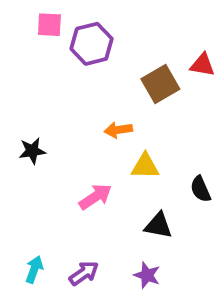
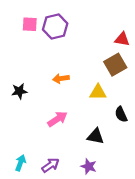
pink square: (49, 25) -> (30, 24), moved
brown square: (160, 84) -> (115, 65), moved
orange arrow: (118, 130) -> (61, 79), moved
yellow triangle: (145, 166) -> (98, 92), moved

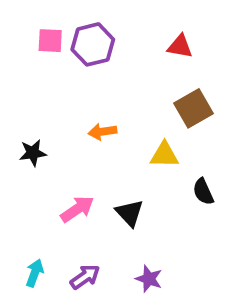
red triangle: (122, 39) -> (180, 46), moved
pink arrow: (57, 119) -> (77, 209), moved
black triangle: (96, 136) -> (130, 213), moved, turned 36

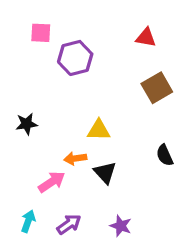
purple hexagon: (93, 44) -> (75, 58), moved
orange arrow: (102, 132) -> (75, 158), moved
yellow triangle: (164, 155) -> (99, 130), moved
pink arrow: (77, 209) -> (52, 182), moved

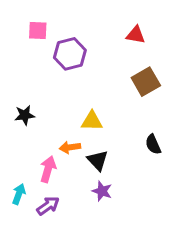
pink arrow: (52, 182) -> (48, 169), turned -40
cyan arrow: (28, 221) -> (19, 194), moved
purple arrow: (69, 224) -> (48, 206), moved
purple star: (121, 226) -> (102, 191), moved

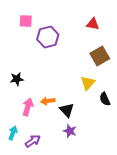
yellow triangle: (92, 121) -> (88, 83), moved, turned -49
pink arrow: (48, 169) -> (28, 107), moved

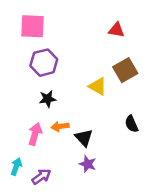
pink square: (26, 21) -> (33, 26), size x1.5
purple hexagon: (48, 37) -> (44, 63), moved
black star: (17, 79) -> (48, 99), moved
yellow triangle: (88, 83) -> (98, 86), moved, turned -42

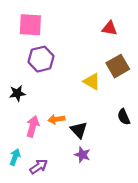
black star: (48, 99) -> (17, 93), moved

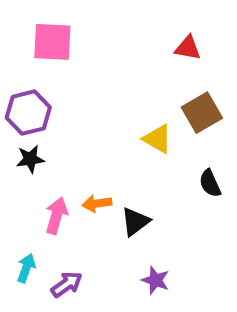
purple hexagon: (41, 59) -> (28, 113), moved
black semicircle: (124, 117) -> (210, 183), moved
black triangle: (79, 130) -> (135, 222), turned 36
purple star: (82, 155) -> (155, 280), moved

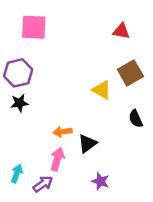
pink arrow: (56, 216) -> (57, 159), moved

